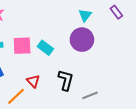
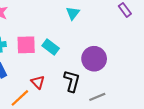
cyan triangle: (85, 15) -> (73, 13), moved
purple circle: (82, 40) -> (94, 59), moved

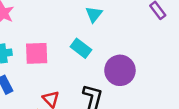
cyan rectangle: (51, 47) -> (81, 48), moved

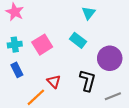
pink square: (37, 53) -> (42, 45), turned -30

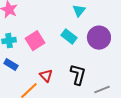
purple circle: (110, 58) -> (99, 38), moved
blue rectangle: (17, 70) -> (11, 65), turned -32

